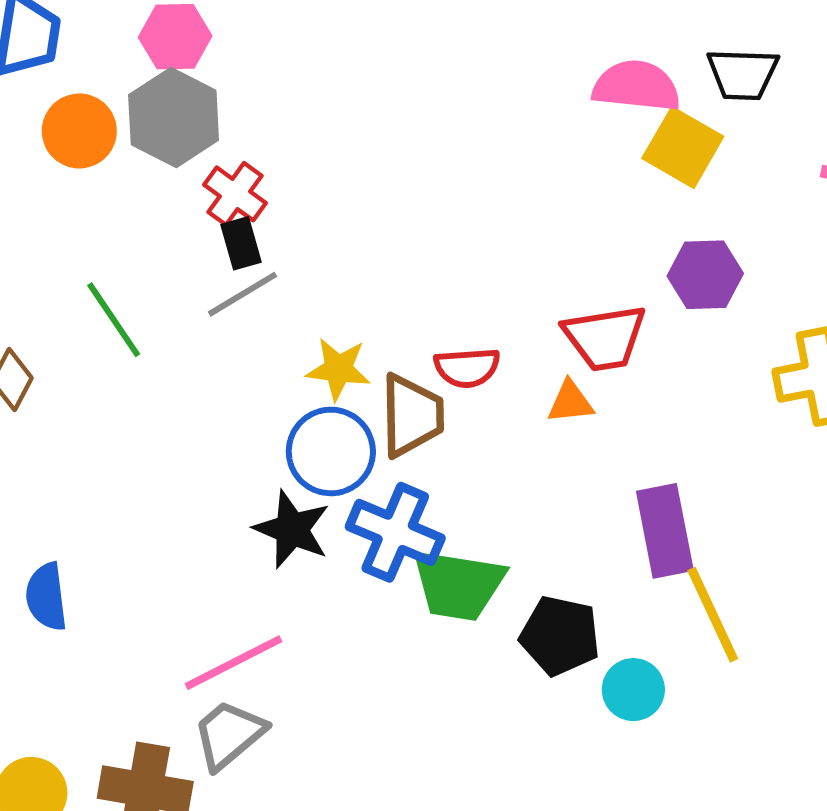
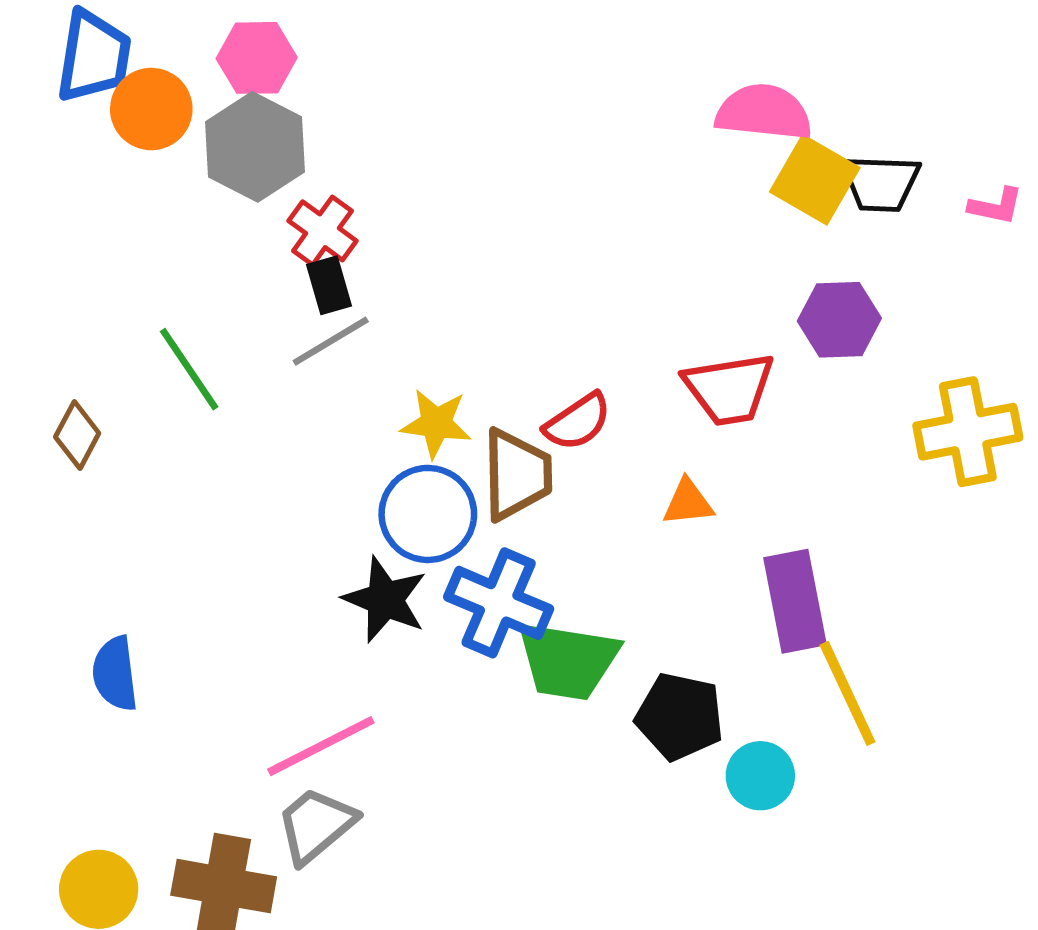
black trapezoid: (743, 74) -> (881, 183), moved
orange circle: (79, 131) -> (151, 109), moved
red semicircle: (467, 368) -> (578, 422), turned -30
orange triangle: (570, 402) -> (688, 502), moved

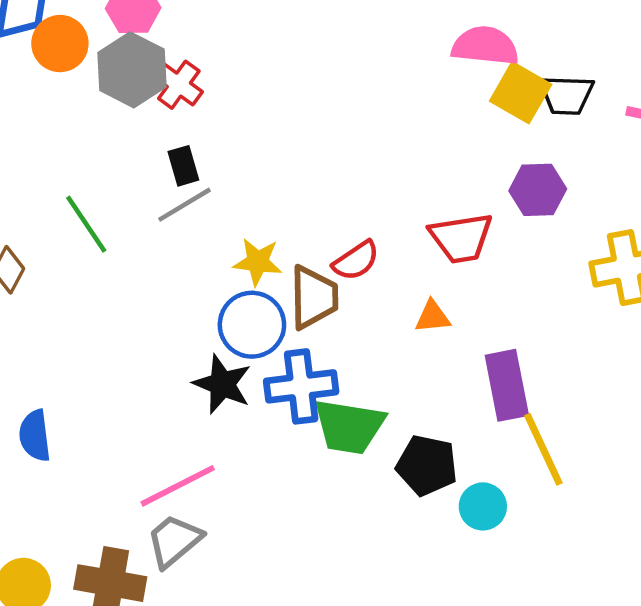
red cross: (322, 231) -> (179, 85), moved
blue cross: (499, 603) -> (301, 386), turned -30

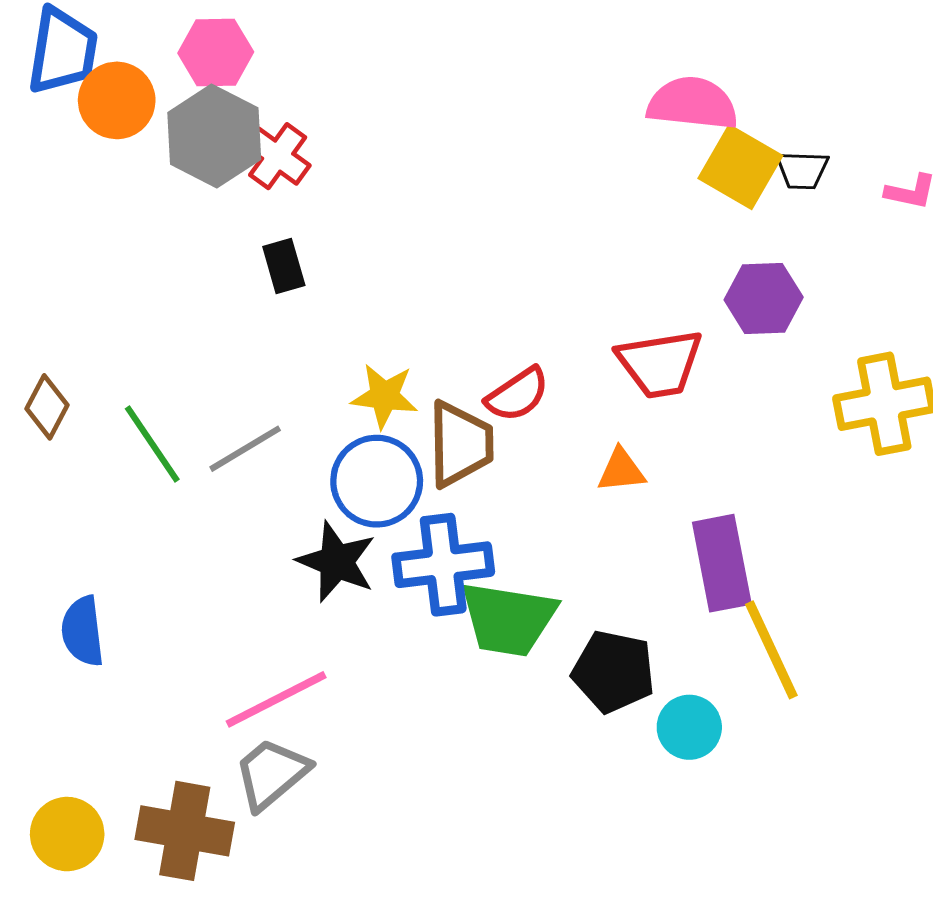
black trapezoid: (566, 95) -> (802, 170), size x0.7
gray line: (185, 205) -> (245, 449), moved
green line: (86, 224) -> (152, 444), moved

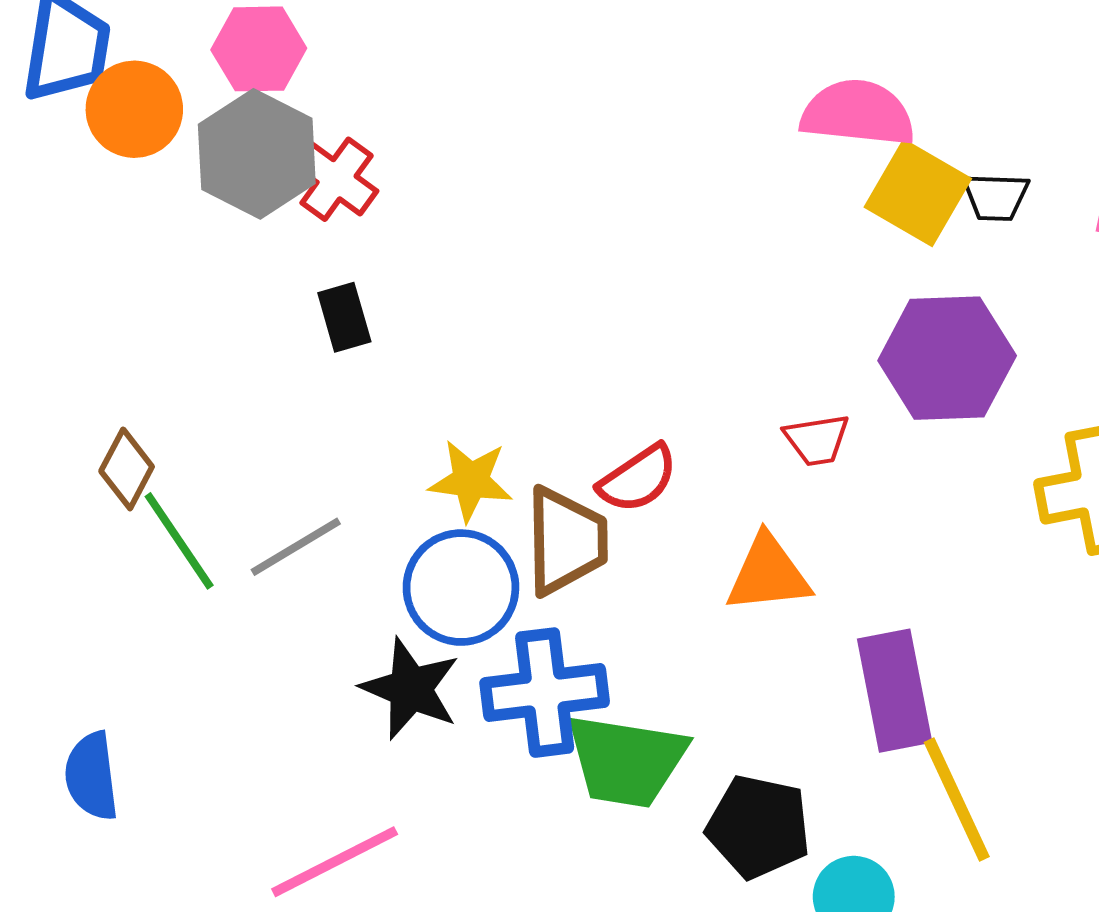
purple hexagon: (764, 299) -> (947, 358), size x1.4
red trapezoid: (660, 364) -> (817, 440), size x0.6
brown diamond: (47, 407) -> (127, 469), moved
orange triangle: (621, 470) -> (768, 574), size x1.4

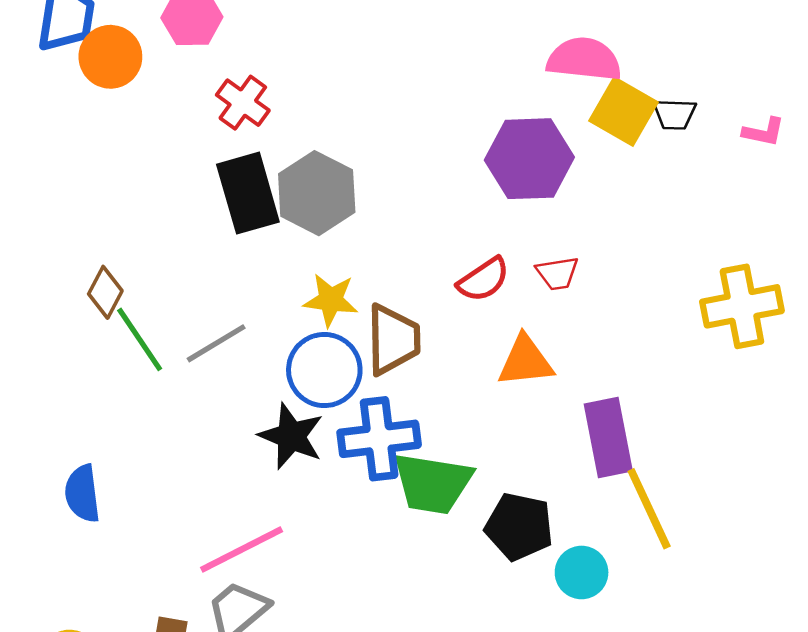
gray hexagon: (257, 154) -> (317, 193), moved
black rectangle: (344, 317) -> (248, 193), size x1.8
purple hexagon: (947, 358) -> (529, 159), moved
red semicircle: (638, 479) -> (483, 280), moved

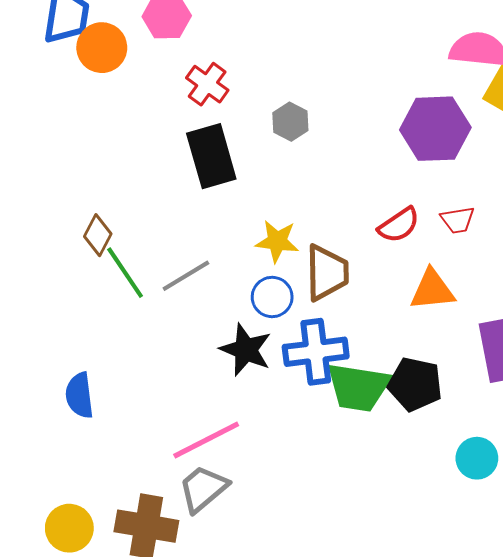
gray hexagon: (317, 193) -> (290, 122), moved, size x0.6
blue circle: (324, 370) -> (272, 297), size x0.7
black pentagon: (519, 527) -> (415, 384), moved

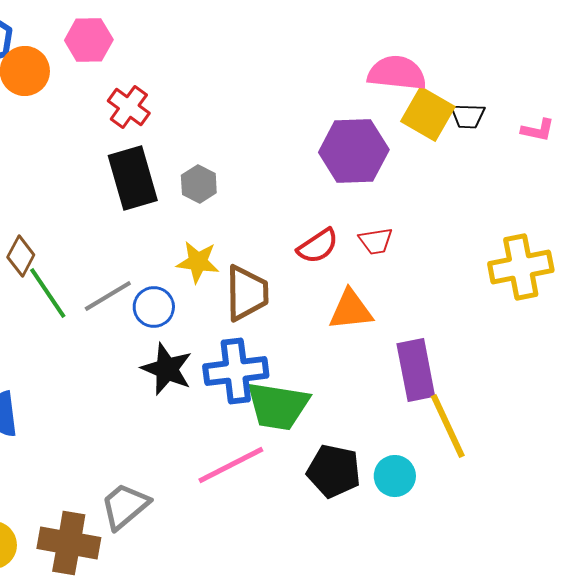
gray hexagon: (290, 122) -> (199, 184), moved
blue circle: (272, 297) -> (154, 307), moved
black pentagon: (415, 384) -> (334, 471), moved
pink line: (206, 440) -> (231, 465), moved

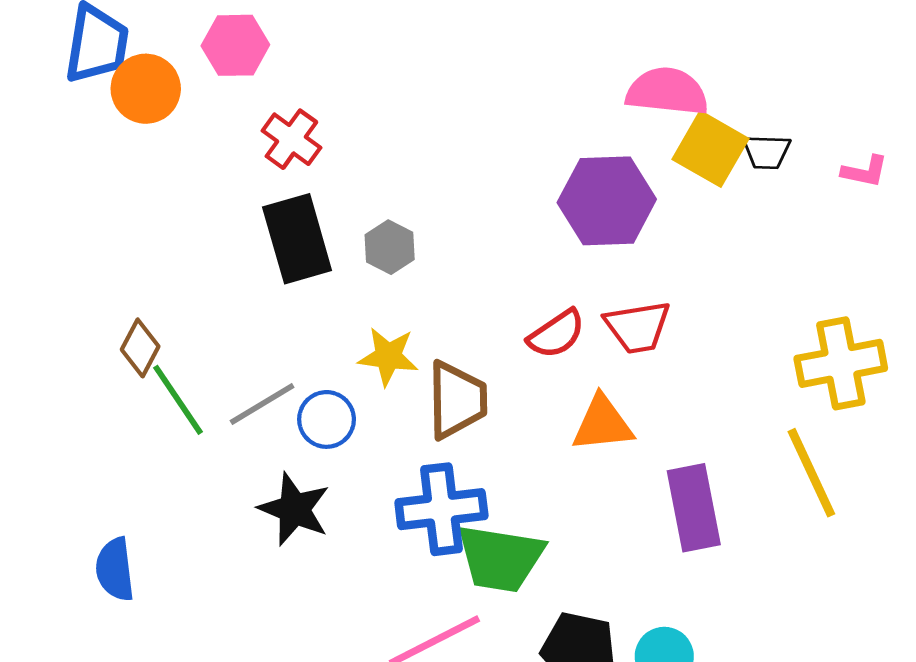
red trapezoid: (376, 241) -> (638, 327), size x1.4
black star: (167, 369) -> (294, 509), moved
yellow line: (448, 426) -> (811, 473), moved

